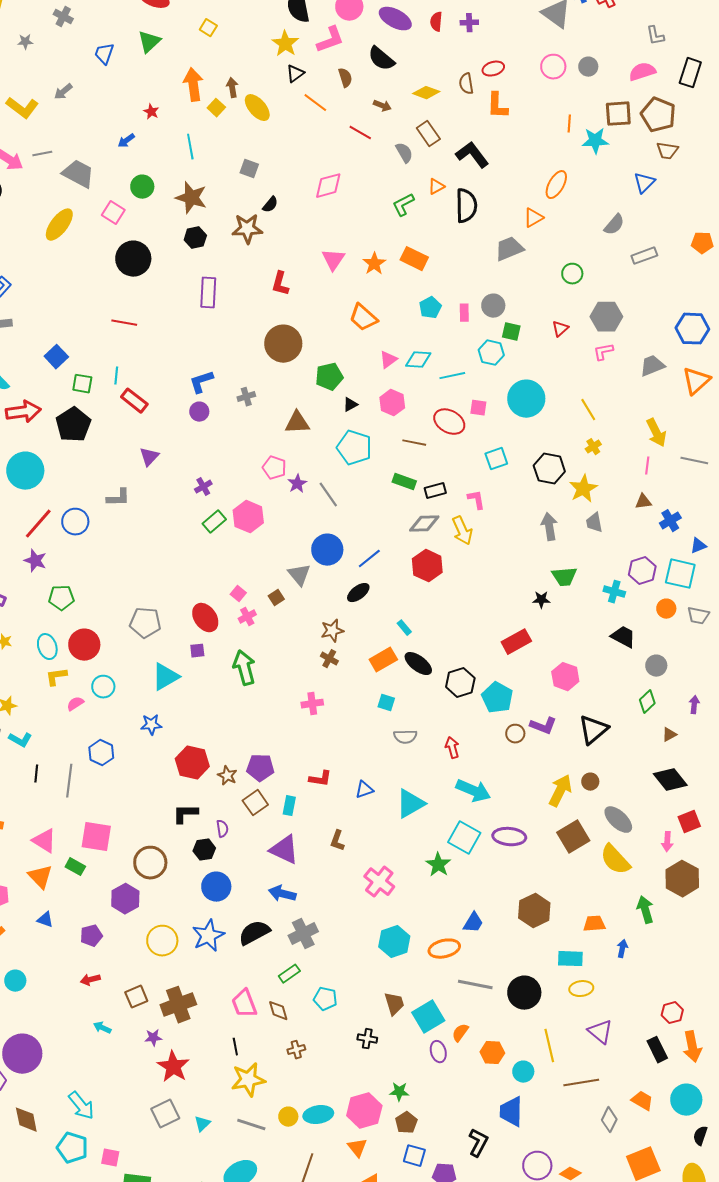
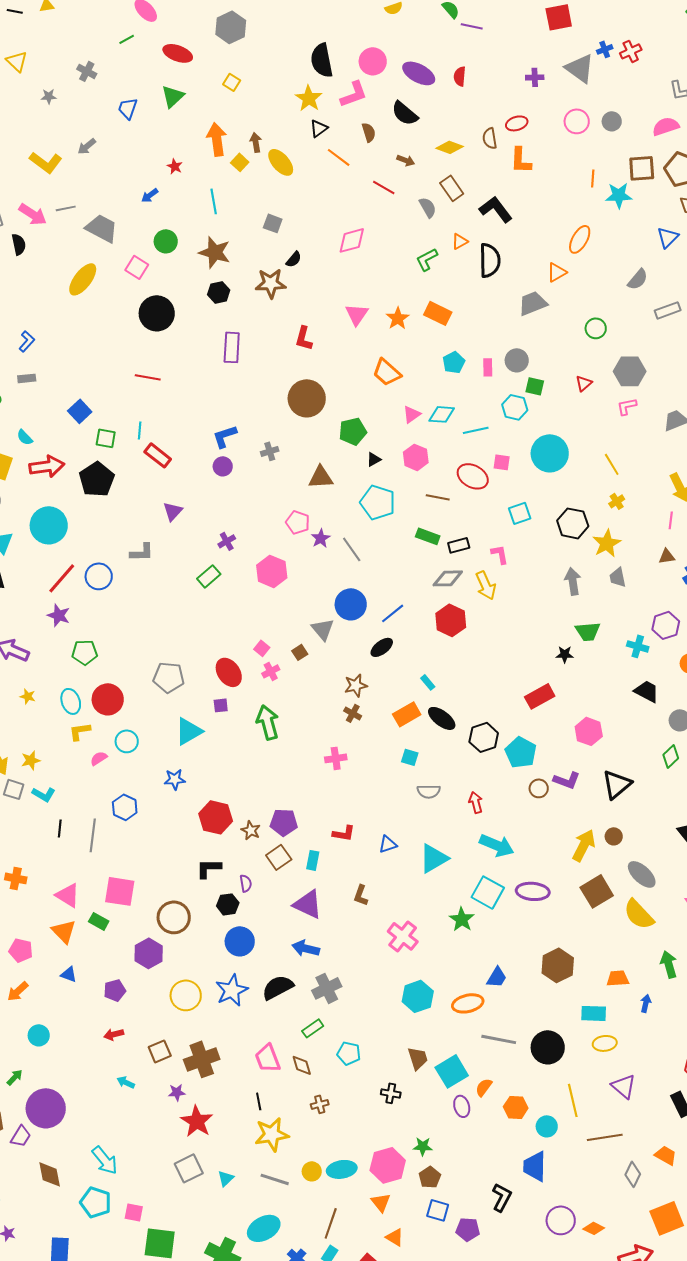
purple cross: (469, 23) -> (535, 77), moved
green rectangle: (214, 522) -> (209, 576), moved

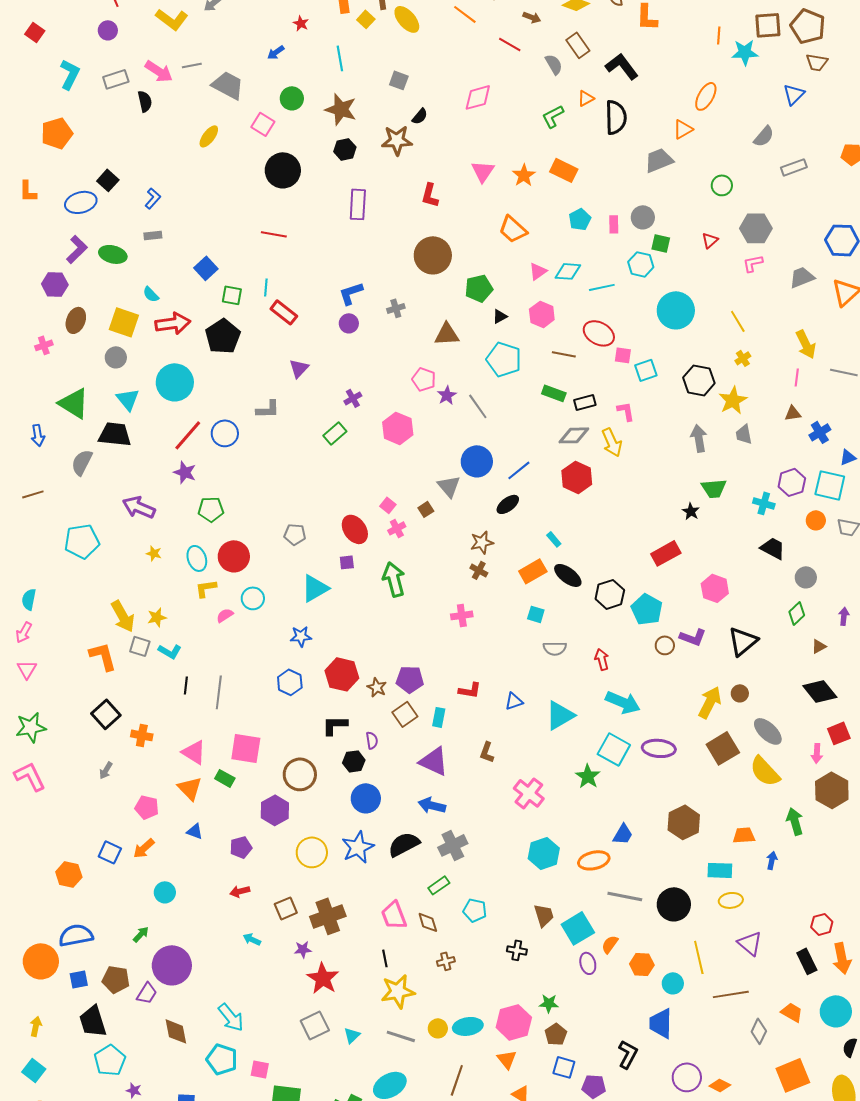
yellow ellipse: (83, 279) -> (209, 136), size x0.7
pink square: (502, 462) -> (623, 355), moved
black star: (565, 654) -> (691, 511), turned 30
gray pentagon: (169, 677) -> (295, 534), size x0.7
blue hexagon: (125, 807) -> (290, 682), moved

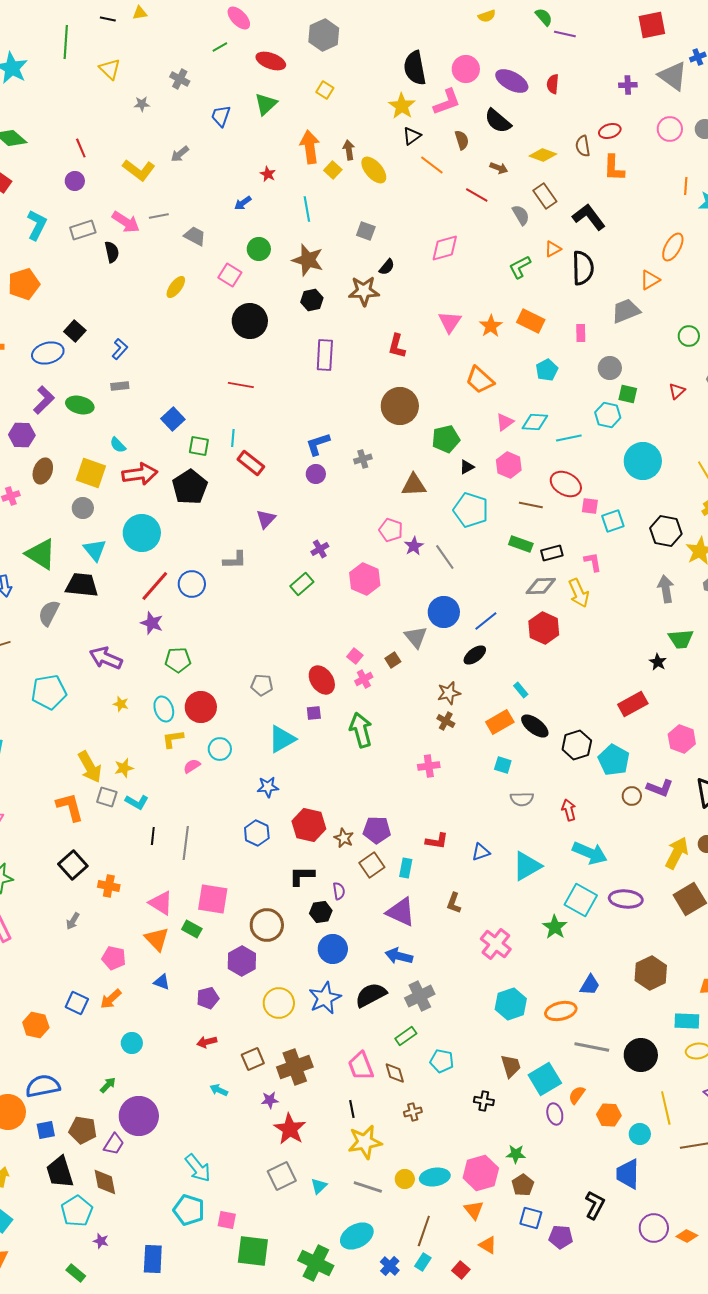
gray trapezoid: (228, 85) -> (195, 236), size x0.7
pink rectangle: (614, 224) -> (581, 333), moved
brown diamond: (176, 1031) -> (105, 1182), moved

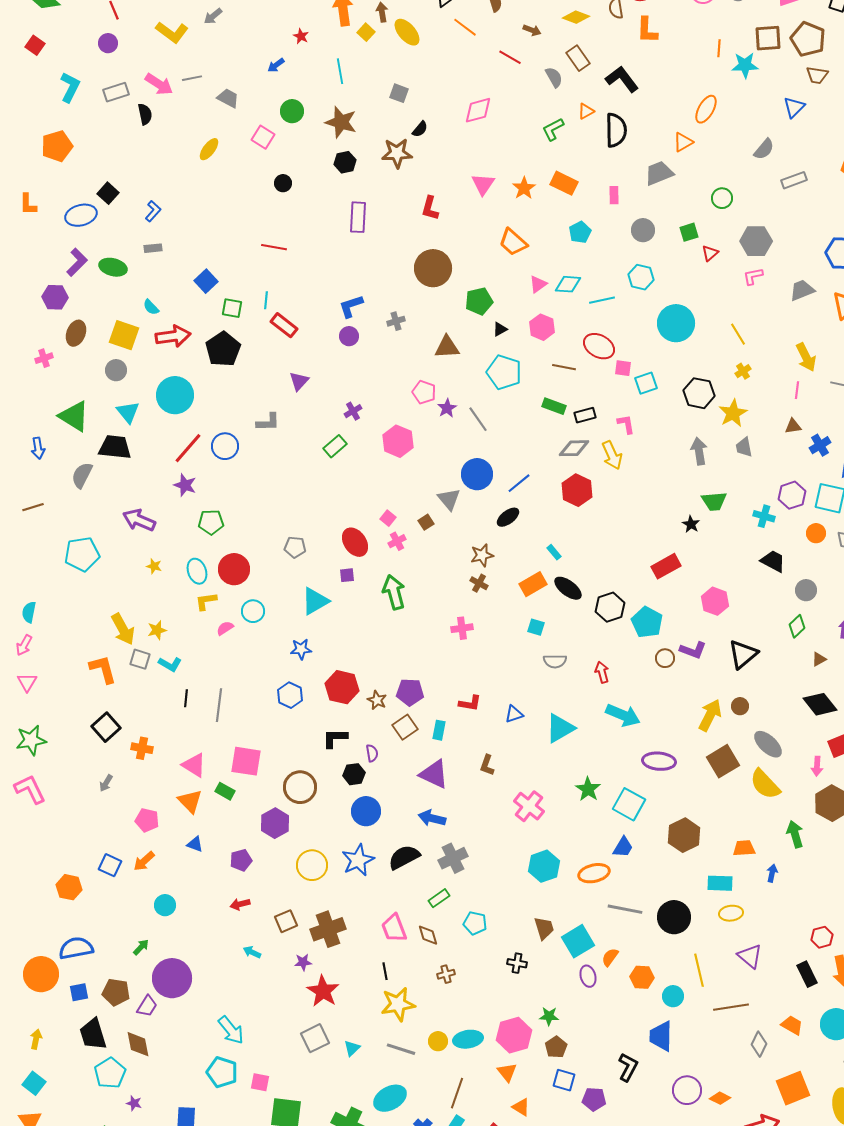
black circle: (250, 321) -> (283, 183), size x0.5
green square: (628, 394) -> (689, 232), moved, turned -30
cyan square: (581, 900) -> (629, 804), moved

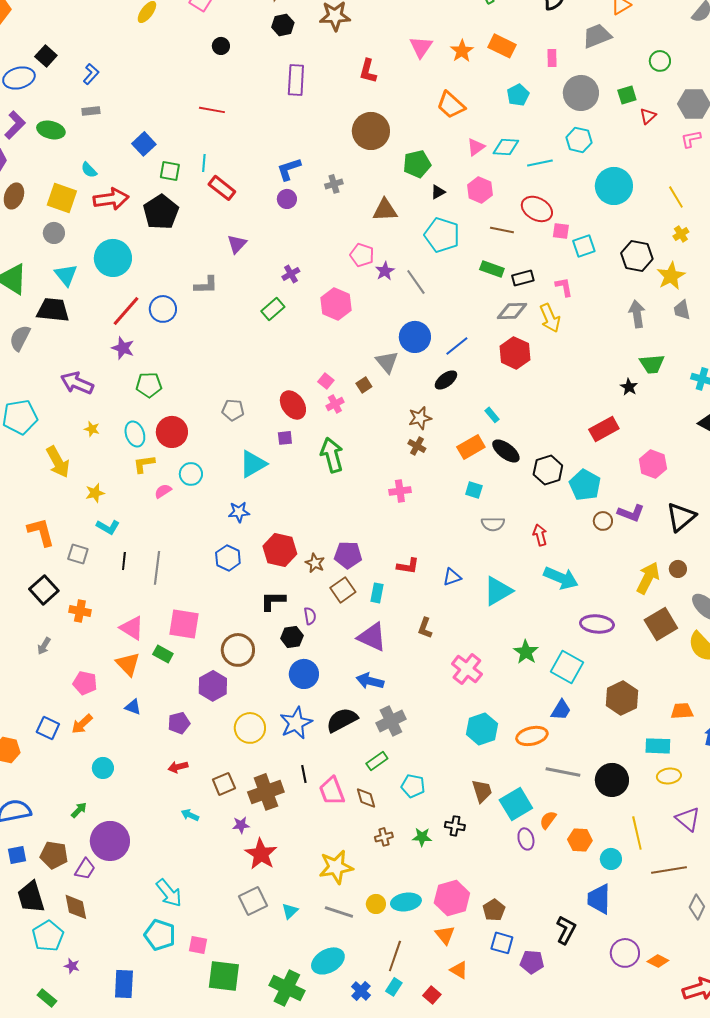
gray circle: (643, 230) -> (581, 93), size x1.5
yellow arrow: (123, 629) -> (58, 462), moved
gray square: (140, 659) -> (78, 554), moved
black line: (385, 971) -> (304, 774), moved
green star: (549, 1016) -> (422, 837), moved

